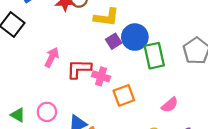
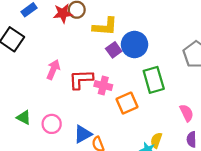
green rectangle: (154, 56) -> (154, 80), moved
pink semicircle: (170, 105) -> (187, 113), moved, turned -72
green triangle: (18, 115) -> (24, 117), moved

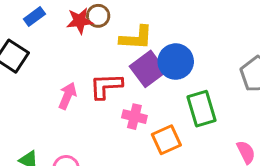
purple square: (114, 50) -> (148, 69), size x1.6
red L-shape: (81, 79) -> (106, 86), moved

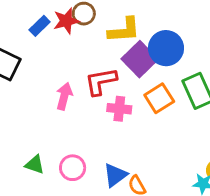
blue rectangle: (34, 16) -> (40, 26), moved
pink cross: (134, 117) -> (119, 109), moved
orange square: (166, 140) -> (159, 98), moved

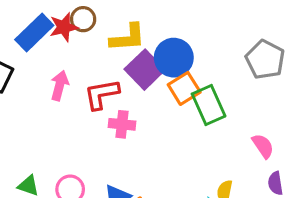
blue rectangle: (40, 26) -> (34, 33), size x1.6
pink arrow: (64, 96) -> (60, 86), moved
orange square: (159, 98) -> (184, 88), moved

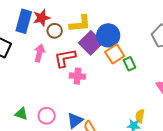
brown circle: (83, 19) -> (55, 31), moved
blue rectangle: (34, 33) -> (24, 21), turned -30
green rectangle: (209, 105) -> (130, 64), size x0.6

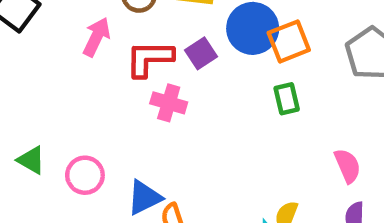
purple square: (91, 43) -> (201, 53), moved, size x0.6
orange square: (115, 54) -> (289, 41), moved

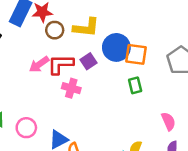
pink arrow: (97, 37) -> (39, 64), moved, turned -150
orange square: (289, 41) -> (136, 54), turned 30

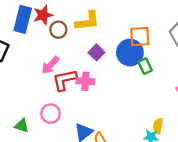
blue circle: (116, 47) -> (130, 53), moved
red L-shape: (61, 64) -> (65, 80), moved
pink circle: (26, 128) -> (51, 114), moved

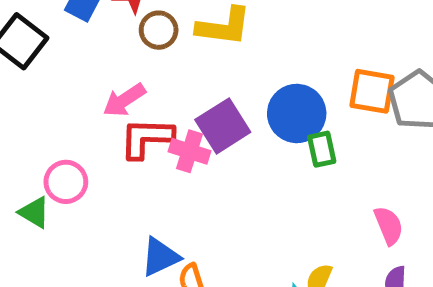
orange square: (140, 37) -> (372, 91), moved
purple square: (96, 52) -> (223, 126), moved, size x1.5
pink circle: (51, 114) -> (66, 182), moved

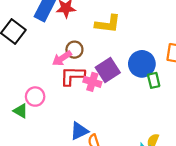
brown circle: (159, 30) -> (74, 50), moved

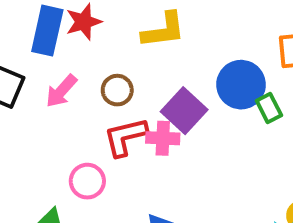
pink arrow: (62, 58) -> (61, 91), moved
pink circle: (35, 97) -> (87, 181), moved

